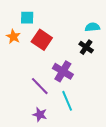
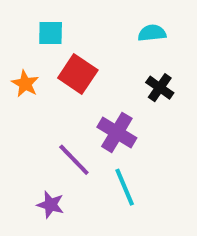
cyan semicircle: (92, 27) -> (152, 33), moved
orange star: (13, 37) -> (25, 84), moved
purple star: (40, 114) -> (51, 205), moved

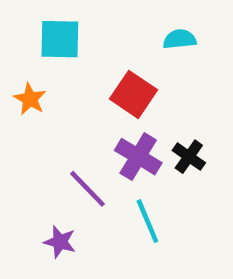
cyan square: (51, 33) -> (60, 39), size x1.4
red square: (78, 74) -> (134, 94), moved
black cross: (160, 88) -> (189, 157), moved

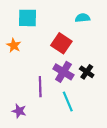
purple line: (88, 189) -> (40, 87), turned 42
purple star: (60, 242) -> (19, 111), moved

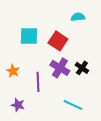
cyan square: (27, 18) -> (29, 36), moved
orange star: (14, 45) -> (13, 71), moved
cyan line: (68, 101) -> (73, 105), moved, turned -42

